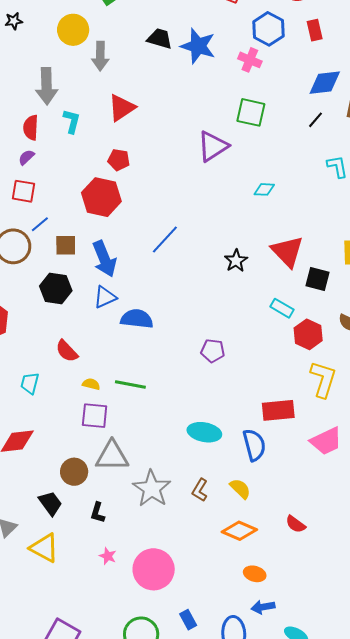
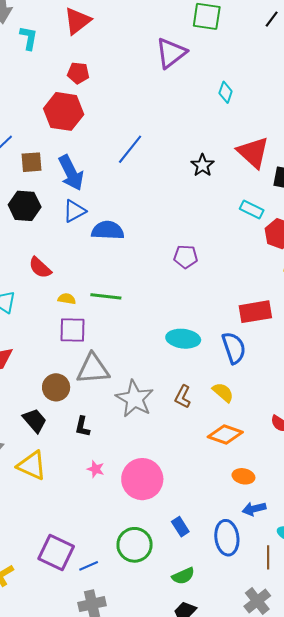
cyan diamond: (264, 189) -> (226, 92), turned -70

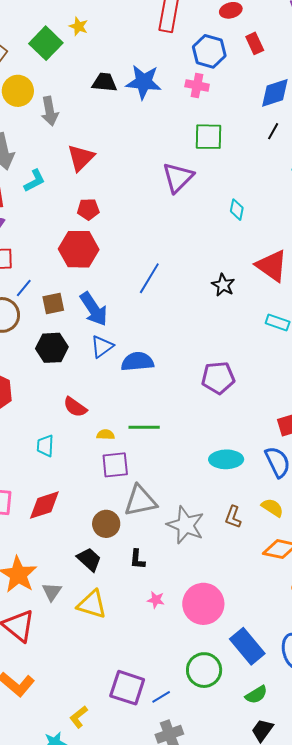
cyan L-shape: (29, 38) -> (35, 181), turned 60
purple pentagon: (186, 257) -> (218, 378), size x1.4
blue rectangle: (180, 527) -> (247, 646), size x1.8

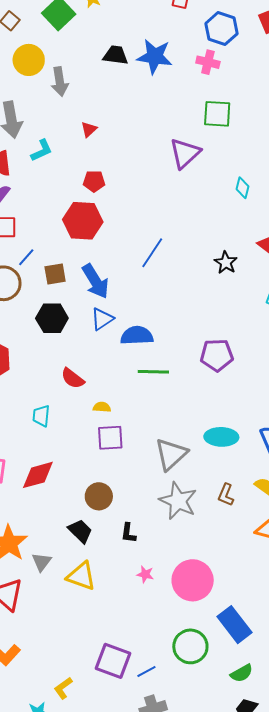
red triangle: (81, 158) -> (89, 129), size x0.6
green line: (144, 427) -> (153, 372), moved
gray triangle: (140, 501) -> (171, 454), moved, turned -33

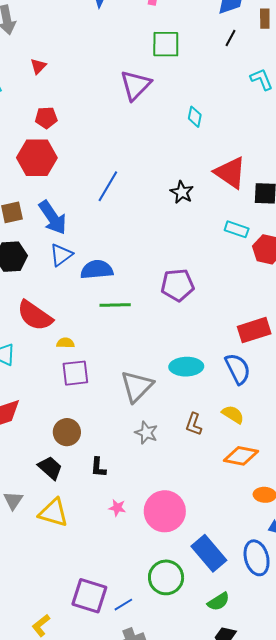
red semicircle: (73, 378) -> (35, 316), size x1.5
gray star: (178, 501) -> (146, 433), size x0.6

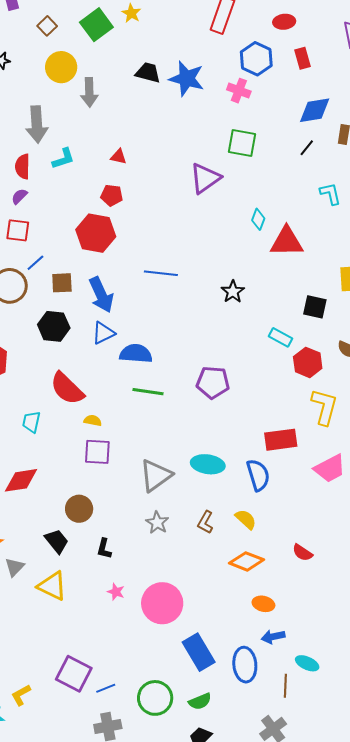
red triangle: (38, 66) -> (119, 157), moved, turned 48
red triangle: (230, 173) -> (287, 242), moved, turned -45
blue line: (108, 186) -> (161, 273), turned 56
green circle: (166, 577) -> (155, 698), moved

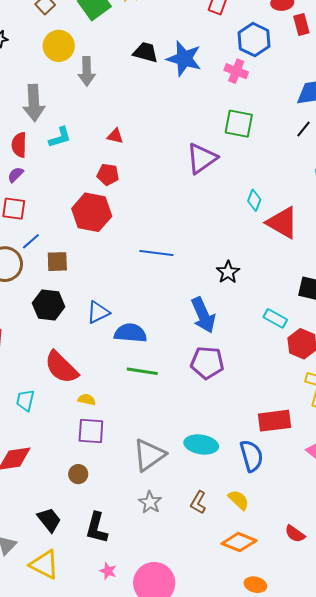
red rectangle: (302, 58) -> (301, 25), moved
red triangle: (287, 242) -> (282, 223), turned 30
blue arrow: (101, 295) -> (203, 315), moved
brown circle: (79, 509) -> (78, 474), moved, size x0.7
black L-shape: (104, 549) -> (97, 528), size x1.5

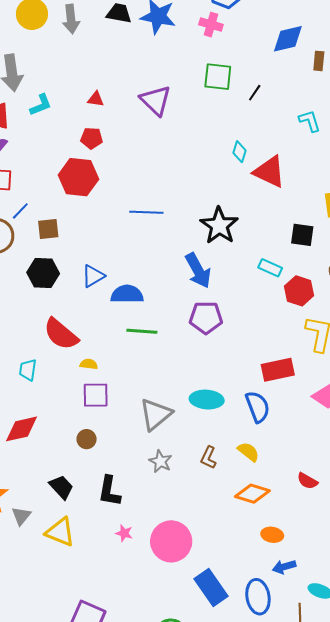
gray arrow: (87, 71) -> (71, 19), moved
black line: (304, 129) -> (255, 93), moved
purple triangle: (202, 158) -> (156, 100), moved, turned -36
black star: (228, 272) -> (219, 226), size x1.6

